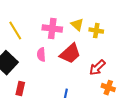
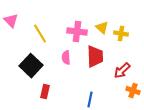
red trapezoid: (70, 54) -> (95, 57), turned -50

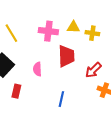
yellow triangle: (102, 28) -> (73, 27), turned -40
pink semicircle: (66, 58) -> (37, 69), moved

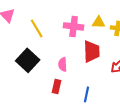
red rectangle: (16, 91) -> (57, 86), moved

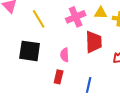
pink cross: (74, 26) -> (76, 17), turned -30
black square: (28, 60) -> (30, 51), turned -35

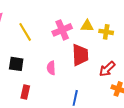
black square: (30, 51) -> (16, 64), size x0.7
red rectangle: (59, 77) -> (25, 92), moved

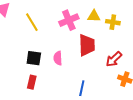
black square: (16, 64) -> (34, 58), moved

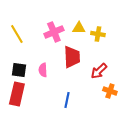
red rectangle: (32, 82) -> (17, 94), size x1.6

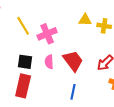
pink cross: (54, 32) -> (47, 34), moved
red trapezoid: (72, 57) -> (73, 61), moved, turned -35

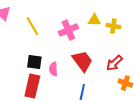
pink cross: (47, 34) -> (68, 30), moved
pink semicircle: (49, 62) -> (53, 69), moved

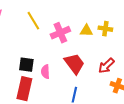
yellow triangle: (94, 20) -> (86, 31), moved
yellow line: (32, 26) -> (33, 21), moved

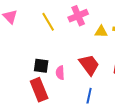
pink cross: (60, 33) -> (78, 16), moved
red rectangle: (24, 89) -> (39, 90), turned -35

